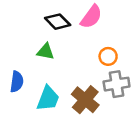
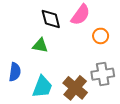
black diamond: (58, 22) -> (51, 19), turned 30
orange circle: (108, 56) -> (101, 36), moved

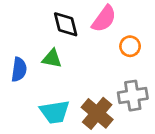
blue semicircle: (15, 72) -> (19, 70), moved
cyan trapezoid: (42, 87) -> (55, 112), turned 60

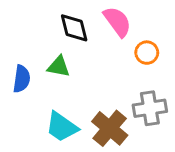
pink semicircle: (104, 19) -> (117, 22), turned -72
cyan trapezoid: (55, 112) -> (62, 127), turned 44

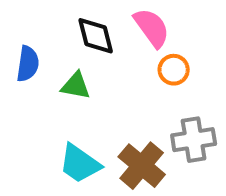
orange circle: (147, 53) -> (174, 70), moved
blue semicircle: (22, 79) -> (28, 64), moved

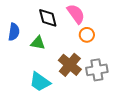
brown cross: (142, 166) -> (70, 65), moved

